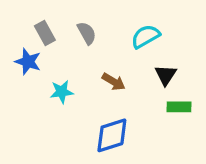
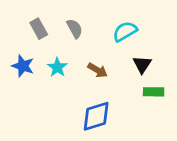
blue star: (28, 62) -> (23, 66), moved
cyan star: (62, 92) -> (57, 67), moved, turned -30

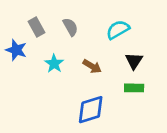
blue star: (23, 66) -> (16, 50), moved
green rectangle: (154, 92) -> (134, 88), moved

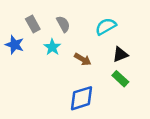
black triangle: (134, 61) -> (120, 54), turned 35
cyan star: (54, 64) -> (52, 47), moved
green rectangle: (134, 88) -> (120, 79), turned 42

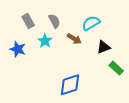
blue star: (15, 45) -> (18, 49), moved
brown arrow: (83, 59) -> (74, 39), moved
green rectangle: (120, 79) -> (116, 68), moved

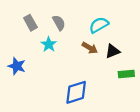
brown arrow: (74, 39) -> (90, 48), moved
blue star: (18, 49) -> (17, 66), moved
green rectangle: (116, 68) -> (126, 74), turned -48

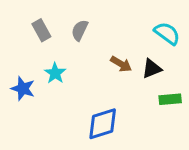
gray semicircle: (59, 23) -> (80, 30), turned -126
cyan semicircle: (99, 25) -> (167, 33), moved, turned 66
cyan star: (49, 44) -> (55, 73), moved

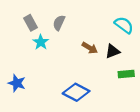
cyan star: (55, 73) -> (41, 42), moved
blue star: (23, 89) -> (17, 83), moved
blue diamond: (103, 124) -> (76, 92), turned 45

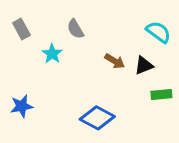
gray rectangle: (30, 23) -> (21, 29), moved
gray semicircle: (59, 23) -> (75, 29), turned -56
blue star: (17, 83) -> (21, 106), turned -30

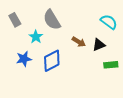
gray semicircle: (75, 29) -> (52, 20), size x1.5
blue star: (21, 106) -> (24, 59), moved
blue diamond: (97, 118) -> (52, 61), moved, turned -55

